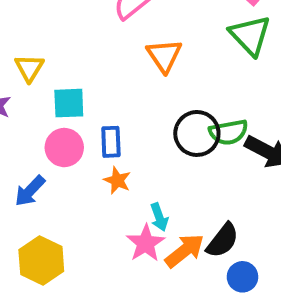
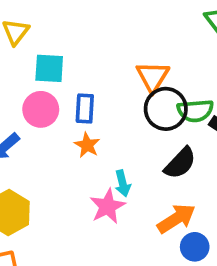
orange triangle: (164, 56) -> (153, 77), moved
black semicircle: (223, 240) -> (180, 163), moved
orange arrow: (185, 251) -> (176, 219), moved

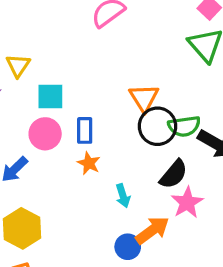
pink star: (108, 206) -> (187, 203), moved
orange arrow: (176, 219) -> (152, 230), moved
blue circle: (195, 247) -> (128, 247), moved

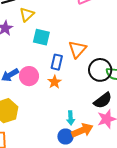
orange triangle: (144, 98) -> (77, 49), moved
pink circle: (45, 134) -> (29, 76), moved
cyan arrow: (123, 196) -> (71, 118), moved

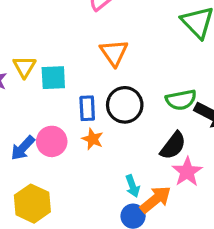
yellow triangle: (27, 14) -> (24, 67), moved
orange triangle: (77, 49) -> (114, 53), moved
black circle: (100, 70) -> (125, 105), moved

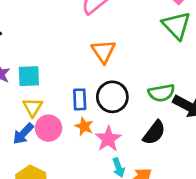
yellow triangle: (24, 67) -> (33, 107), moved
cyan square: (53, 78) -> (29, 76), moved
pink star: (187, 172) -> (108, 139), moved

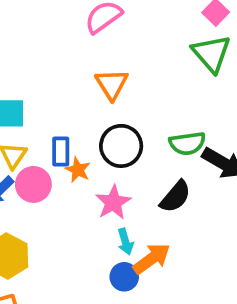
blue rectangle: (80, 99) -> (61, 152), moved
orange star: (84, 126) -> (78, 170), moved

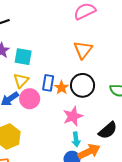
orange star: (78, 170) -> (62, 88), moved
black semicircle: (175, 197) -> (108, 130), moved

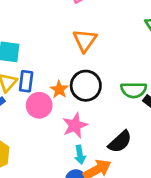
blue rectangle: (48, 83) -> (26, 81), moved
pink circle: (30, 99) -> (39, 105), moved

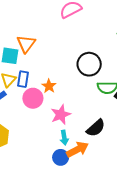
orange triangle: (85, 40) -> (26, 44), moved
black circle: (86, 86) -> (89, 64), moved

